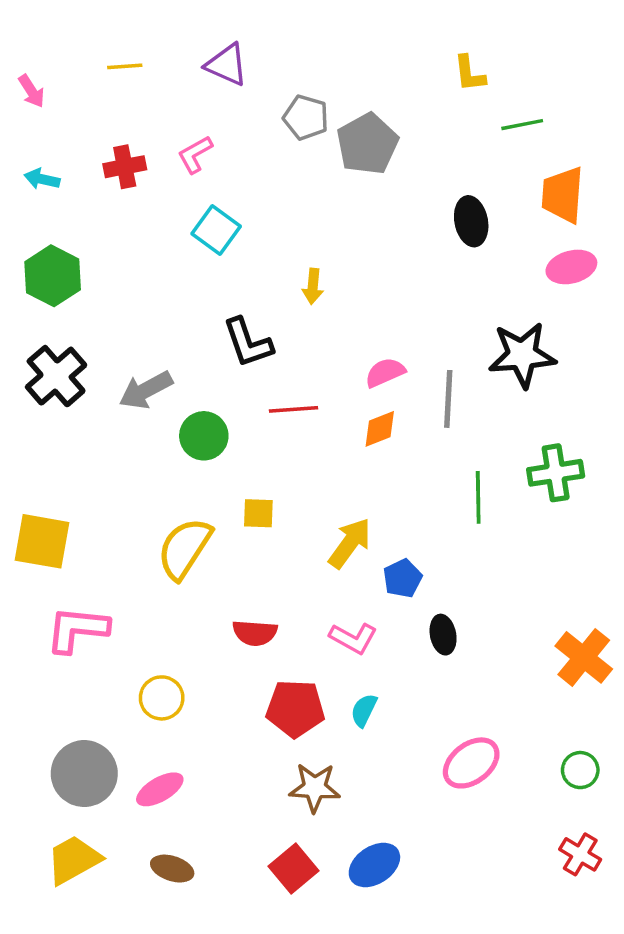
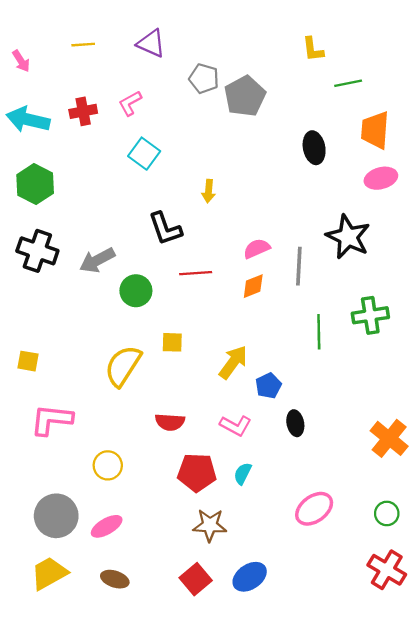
cyan arrow: (42, 179) -> (28, 120), size x1.8
black star: (522, 355) -> (348, 237), turned 30
black cross: (56, 376) -> (37, 251), turned -30
yellow square: (42, 541) -> (28, 361), size x0.6
red cross: (580, 854) -> (387, 570), size x1.4

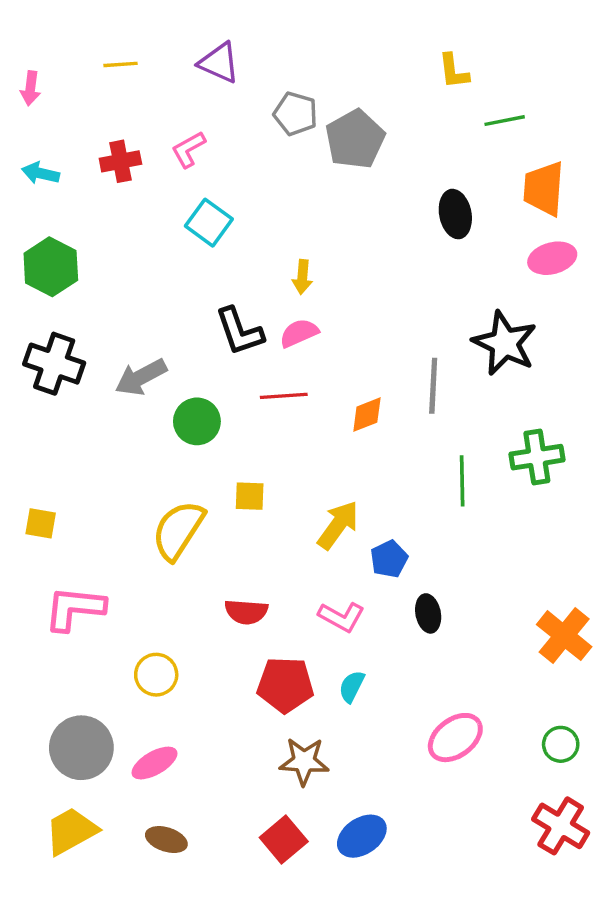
pink arrow: (21, 61) -> (30, 88), turned 40
cyan arrow: (28, 120) -> (41, 173), size x0.6
pink semicircle: (257, 249) -> (299, 333), moved

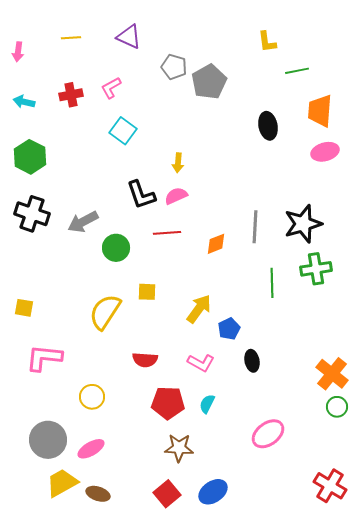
black star: (505, 343) -> (303, 224), moved, turned 30
green circle: (561, 744) -> (337, 407), moved
yellow trapezoid: (71, 831) -> (62, 483), moved

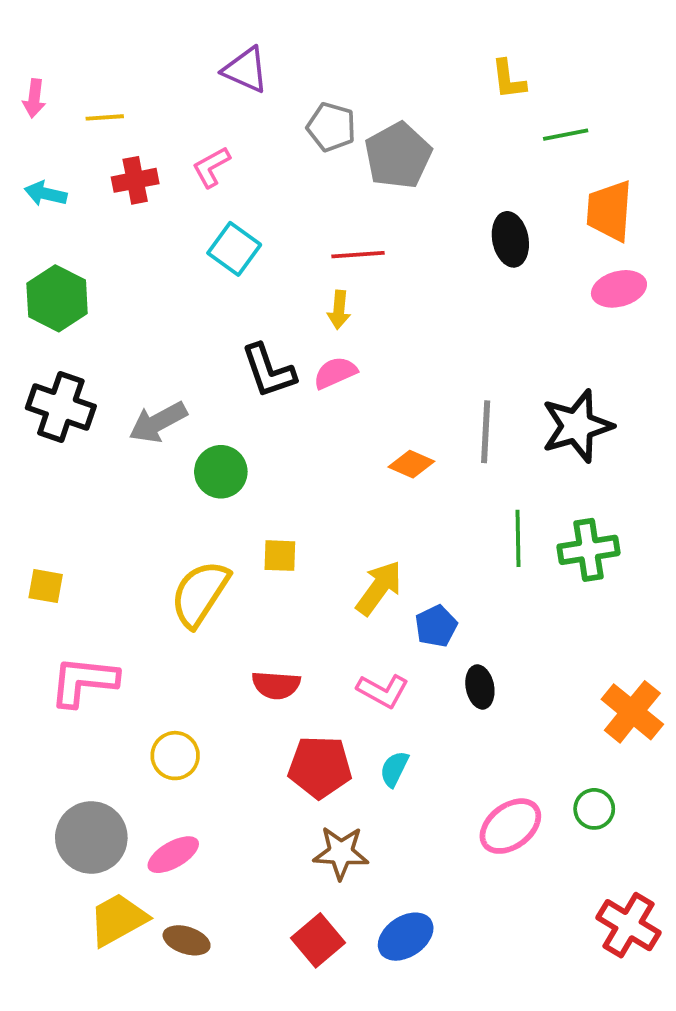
yellow line: (71, 38) -> (105, 117), moved
red line: (167, 233) -> (358, 255), moved
orange diamond: (216, 244) -> (411, 464), turned 45
green cross: (316, 269) -> (588, 550), moved
green circle: (337, 407) -> (594, 809), moved

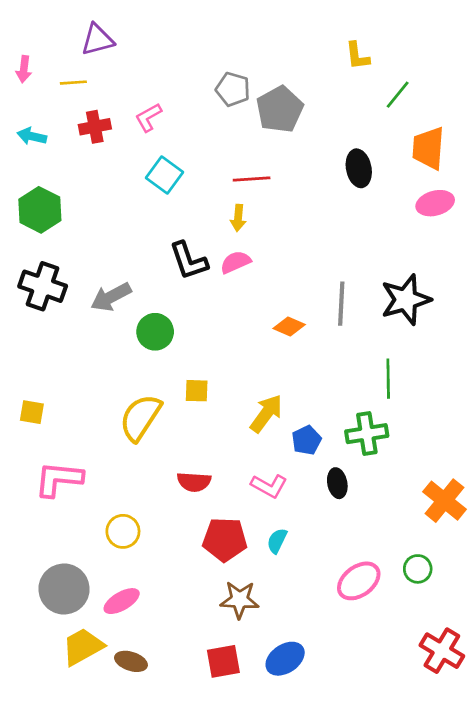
purple triangle: (246, 70) -> (97, 40), moved, turned -39
green line: (566, 135) -> (398, 95), turned -40
green line: (518, 538) -> (388, 379), moved
green cross: (588, 550) -> (367, 434), moved
red square: (318, 940) -> (223, 661), turned 30

